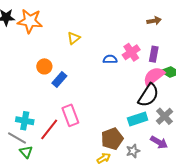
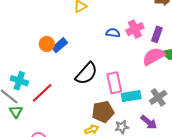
orange circle: (44, 66) -> (47, 44), moved
black semicircle: (148, 95) -> (86, 73), moved
pink rectangle: (70, 115) -> (114, 83), moved

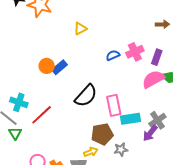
blue semicircle: (113, 33) -> (113, 55), turned -32
purple arrow: (149, 122) -> (150, 133), moved, turned 90

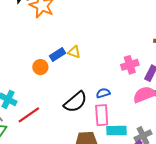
yellow triangle: (80, 29) -> (74, 52), moved, turned 40
blue semicircle: (113, 55) -> (103, 93), moved
blue rectangle: (60, 67) -> (58, 55), moved

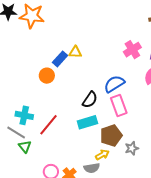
blue semicircle: (103, 93) -> (114, 84), size x1.5
black semicircle: (75, 102) -> (90, 100), size x0.7
cyan rectangle: (116, 131) -> (87, 122), moved

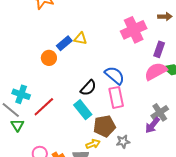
pink cross: (132, 50) -> (134, 30), moved, size x1.4
blue semicircle: (114, 84) -> (115, 75), turned 65
cyan rectangle: (87, 122) -> (83, 110), turned 60

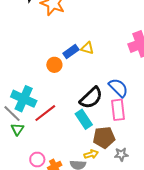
black semicircle: (88, 88) -> (91, 98), size x1.4
cyan cross: (21, 94) -> (24, 99), size x1.4

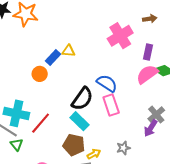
brown pentagon: (104, 137) -> (74, 145), moved, turned 30

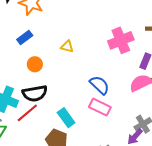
blue rectangle: (53, 58) -> (25, 37), moved
black semicircle: (82, 99) -> (35, 93), moved, turned 35
pink rectangle: (111, 105) -> (100, 107), turned -55

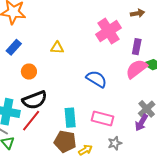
pink rectangle: (100, 107) -> (103, 119), moved
cyan rectangle: (66, 118) -> (70, 118), turned 42

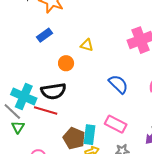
orange circle: (29, 72) -> (66, 63), moved
cyan rectangle: (70, 118) -> (90, 135), moved
red line: (31, 121) -> (46, 111), turned 55

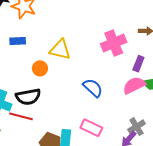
blue rectangle: (45, 35) -> (18, 41), turned 35
yellow triangle: (87, 45) -> (60, 50), size x1.6

